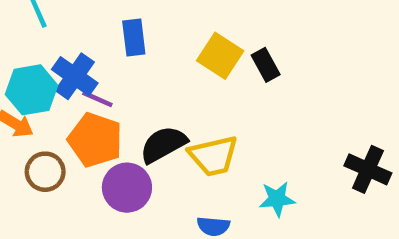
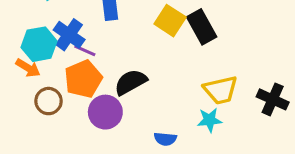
black rectangle: (266, 65) -> (202, 27), size x1.5
orange pentagon: (95, 140) -> (83, 79), turned 30
yellow trapezoid: (213, 156) -> (221, 90), moved

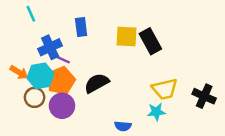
yellow square: (170, 21) -> (126, 37), turned -30
blue cross: (69, 35) -> (50, 47), turned 30
cyan hexagon: (39, 44) -> (40, 76), moved
purple circle: (105, 112) -> (62, 106), moved

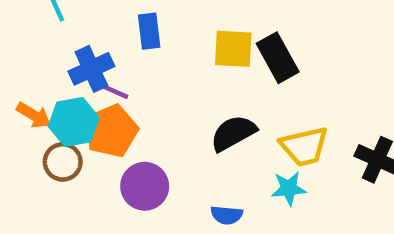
black semicircle: (97, 83) -> (233, 133), moved
purple circle: (62, 106) -> (145, 186), moved

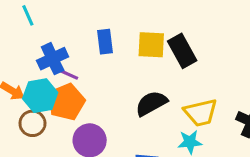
blue rectangle: (149, 31) -> (105, 42), moved

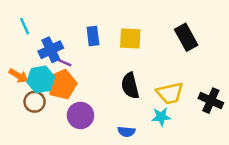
cyan line: (28, 15) -> (25, 26), moved
black rectangle: (182, 51) -> (186, 37), moved
black semicircle: (151, 103) -> (130, 86), turned -75

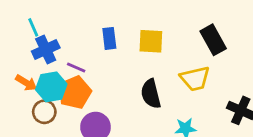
blue cross: (51, 50) -> (46, 50), moved
yellow trapezoid: (170, 93) -> (195, 79), moved

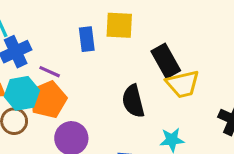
black rectangle: (213, 40) -> (166, 61), moved
yellow square: (151, 41) -> (119, 25), moved

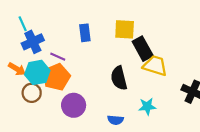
yellow square: (119, 25) -> (125, 29), moved
yellow trapezoid: (183, 84) -> (155, 66), turned -150

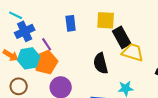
cyan line: (23, 24) -> (16, 15), turned -40
purple line: (58, 57) -> (47, 44), turned 32
brown circle: (32, 93) -> (19, 86), moved

